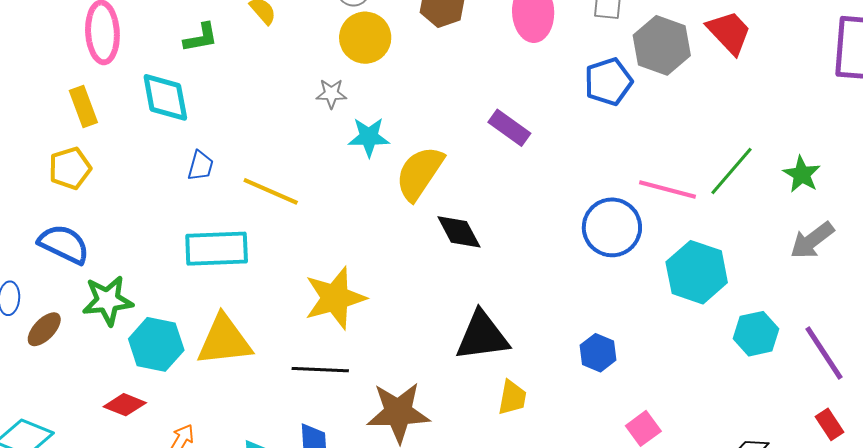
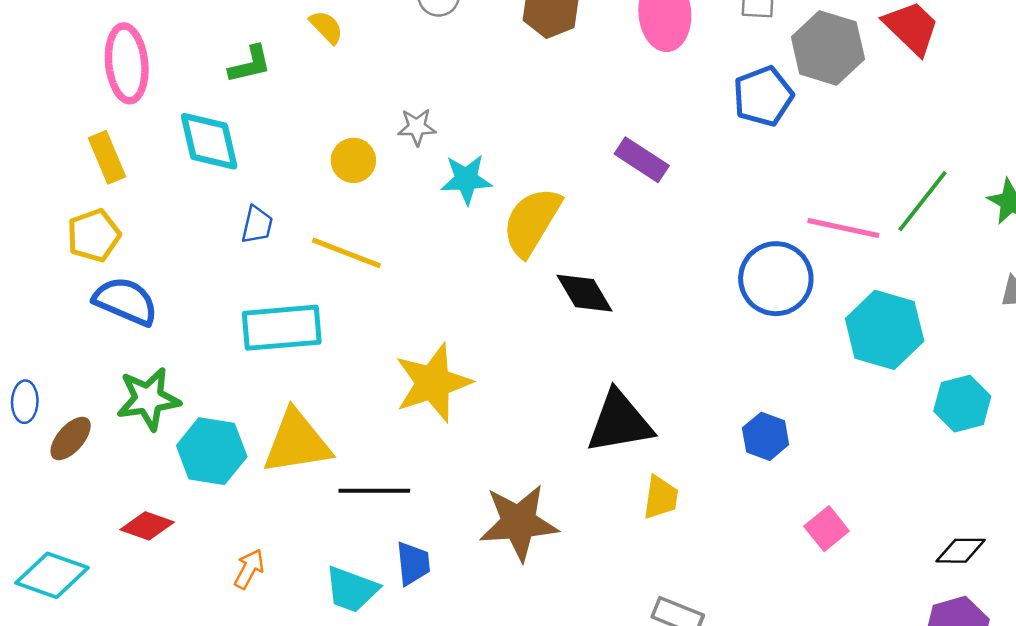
yellow circle: (365, 38) -> (353, 160), moved, size x0.7
blue semicircle: (64, 244) -> (126, 301), moved
black line: (320, 370) -> (374, 491), moved
red diamond: (125, 405) -> (147, 526), moved

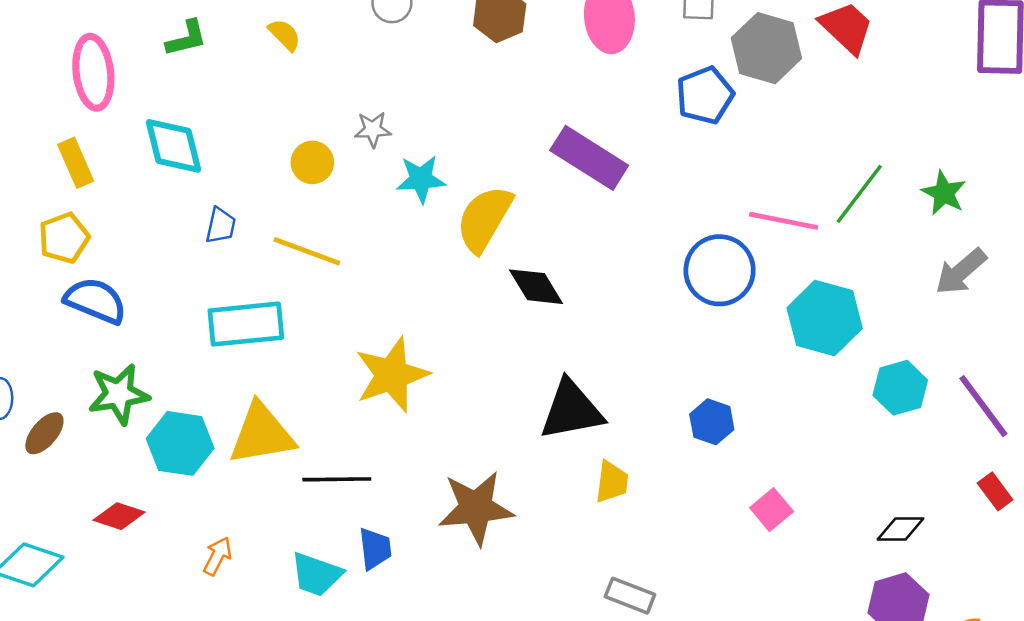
green L-shape: (250, 64) -> (186, 38), moved
purple rectangle: (642, 160) -> (589, 158), size x1.5

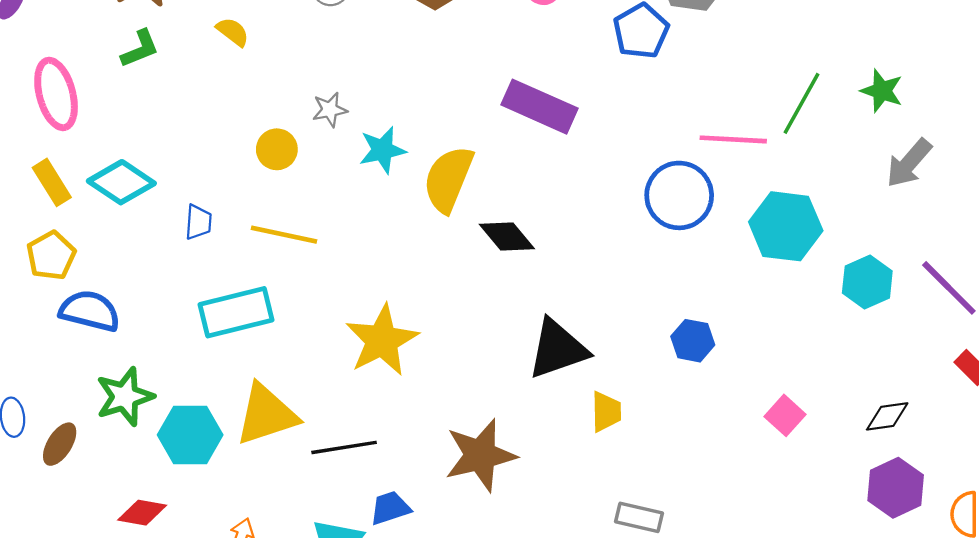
cyan diamond: (174, 146) -> (121, 182), moved, turned -34
pink square: (772, 510) -> (785, 415), moved
blue trapezoid: (375, 549) -> (390, 508), turned -93

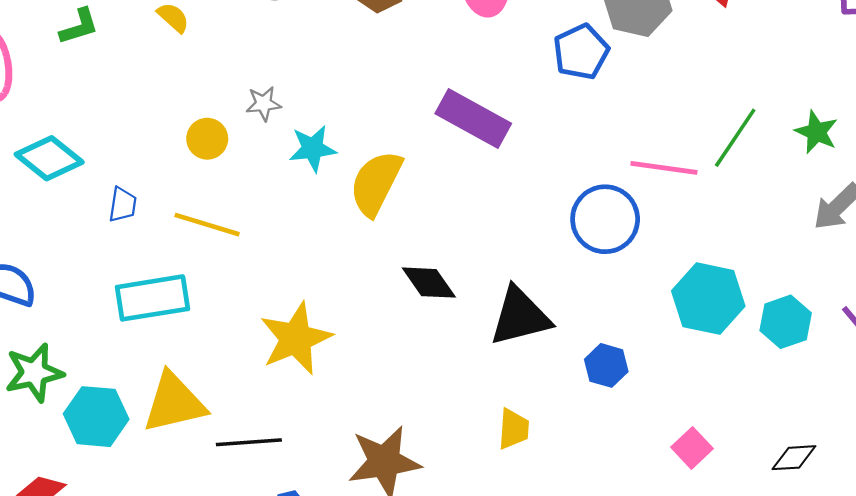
cyan hexagon: (786, 226) -> (708, 299), moved
black diamond: (507, 236) -> (429, 283), moved
black triangle: (558, 349) -> (520, 316), moved

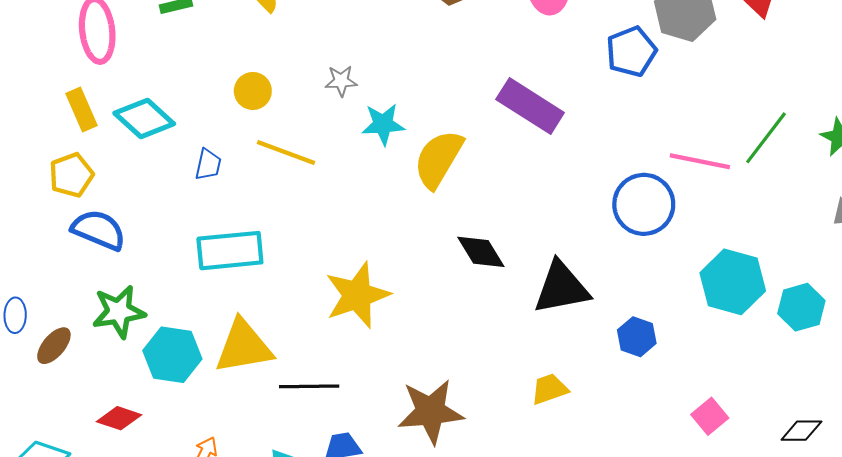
yellow circle: (207, 139) -> (253, 91), moved
yellow line: (207, 225) -> (286, 153), moved
yellow trapezoid: (514, 429) -> (549, 389), turned -117

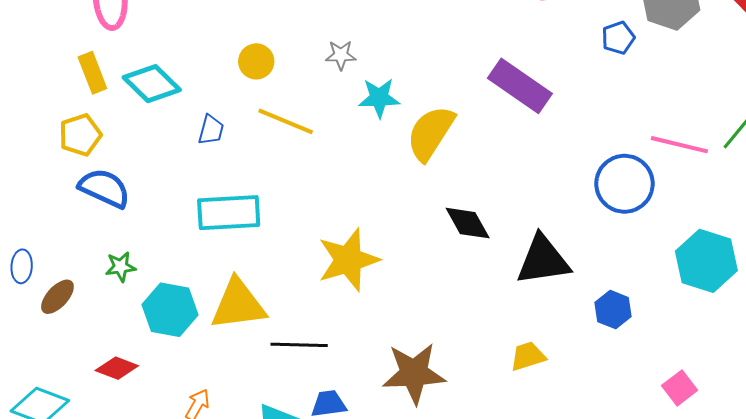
blue pentagon: (631, 52) -> (618, 38), size x0.7
green star: (119, 312) -> (120, 267), size x0.6

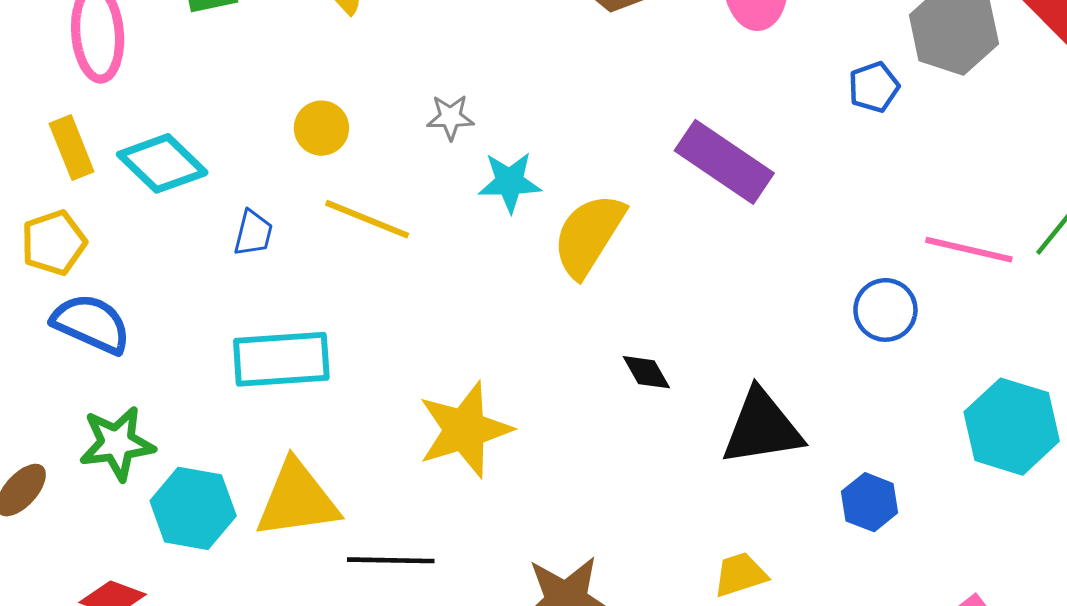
blue circle: (624, 184) -> (885, 310), size x0.7
black diamond: (468, 223) -> (646, 372), size x0.7
green star: (120, 267) -> (117, 443), size x1.6

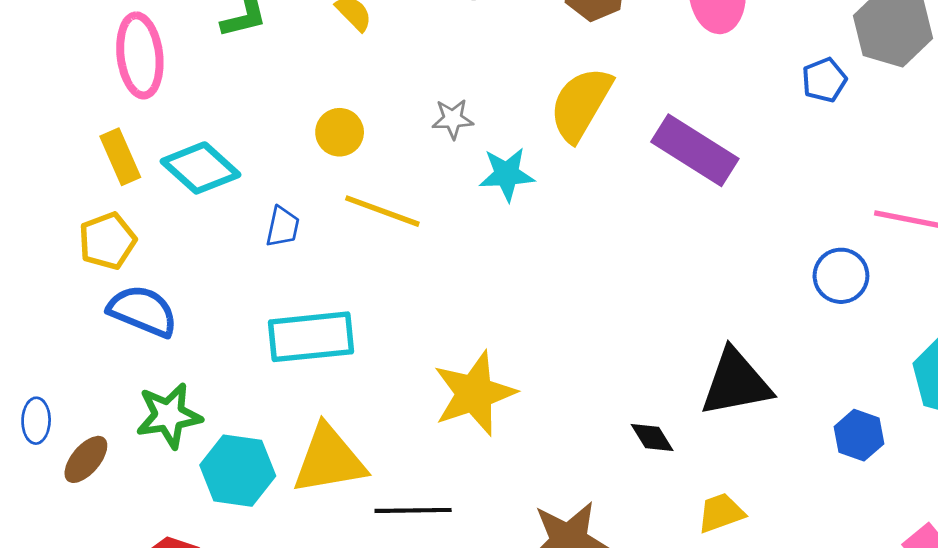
yellow semicircle: (589, 235) -> (581, 104), moved
black diamond: (646, 372) -> (652, 438), moved
blue hexagon: (870, 502) -> (859, 435), moved

